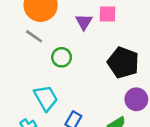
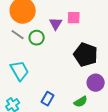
green circle: (62, 57) -> (37, 38), moved
cyan trapezoid: (46, 98) -> (20, 71), moved

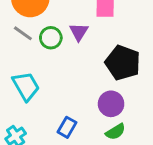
purple triangle: (56, 24) -> (79, 32), moved
purple circle: (96, 83) -> (111, 104), moved

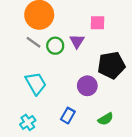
black pentagon: (123, 63) -> (111, 65), turned -30
purple circle: (111, 104) -> (87, 86), moved

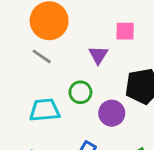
green circle: (55, 46) -> (80, 92), moved
cyan trapezoid: (36, 83) -> (45, 110), turned -65

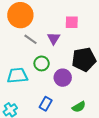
gray line: (42, 56) -> (30, 39), moved

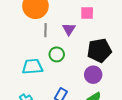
gray line: (30, 39) -> (46, 30), turned 56
purple circle: (63, 78) -> (93, 75), moved

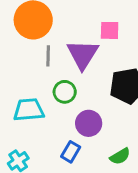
purple triangle: (69, 29) -> (83, 54), size x1.6
purple circle: (93, 75) -> (89, 123), moved

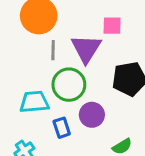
green circle: (65, 92) -> (69, 85), size x1.5
blue rectangle: (71, 152) -> (62, 128), moved, turned -48

